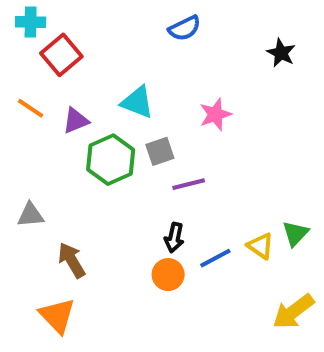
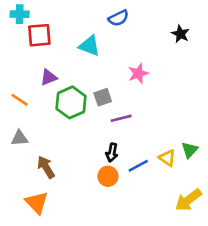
red square: (61, 55) -> (39, 35), turned 35
cyan triangle: (137, 102) -> (89, 46), moved
orange line: (31, 108) -> (20, 100), moved

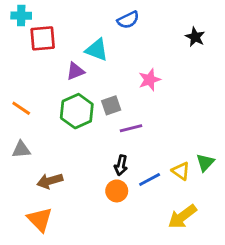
purple triangle: (49, 77) -> (75, 71), moved
brown arrow: (46, 167) -> (50, 181), turned -75
yellow arrow: (188, 200) -> (182, 217), moved

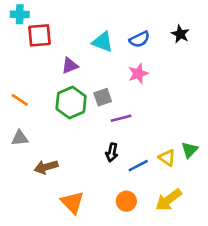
blue semicircle: (128, 20) -> (139, 39), moved
cyan triangle: (97, 50) -> (103, 42), moved
orange circle: (117, 191) -> (126, 201), moved
orange triangle: (40, 219) -> (72, 202), moved

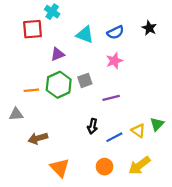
cyan cross: (20, 14) -> (52, 12), moved, turned 32
orange line: (20, 100) -> (31, 90), moved, turned -40
purple line: (121, 118) -> (111, 98), moved

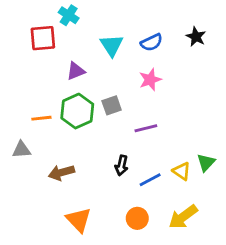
cyan triangle: (85, 35) -> (112, 45), turned 36
brown arrow: (38, 138) -> (61, 173), moved

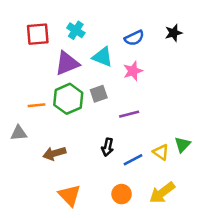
cyan cross: (69, 15) -> (76, 30), moved
black star: (196, 37) -> (174, 33), turned 30
cyan triangle: (112, 45) -> (103, 57), moved, turned -35
purple triangle: (76, 71) -> (67, 63), size x1.5

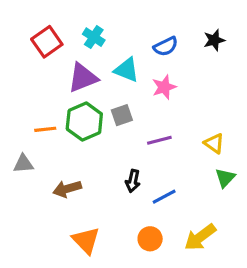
red square: (38, 34) -> (47, 42), turned -30
yellow triangle: (161, 152) -> (214, 143), moved

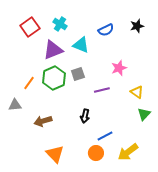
pink star: (164, 87) -> (119, 68), moved
orange line: (45, 129) -> (29, 83), turned -48
blue line: (164, 197) -> (105, 136), moved

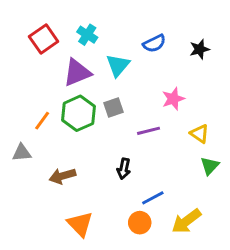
black star: (137, 26) -> (199, 49), moved
cyan triangle: (81, 45) -> (118, 65), turned 48

